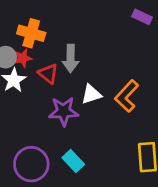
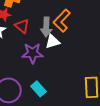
gray arrow: (71, 59) -> (46, 27), moved
orange L-shape: (127, 96) -> (62, 21), moved

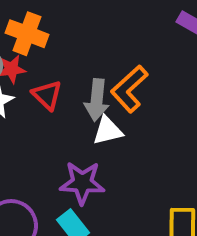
purple star: (32, 53) -> (82, 183), moved

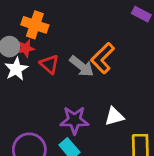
gray arrow: (97, 100) -> (82, 66), turned -55
white triangle: (108, 131) -> (114, 116), moved

